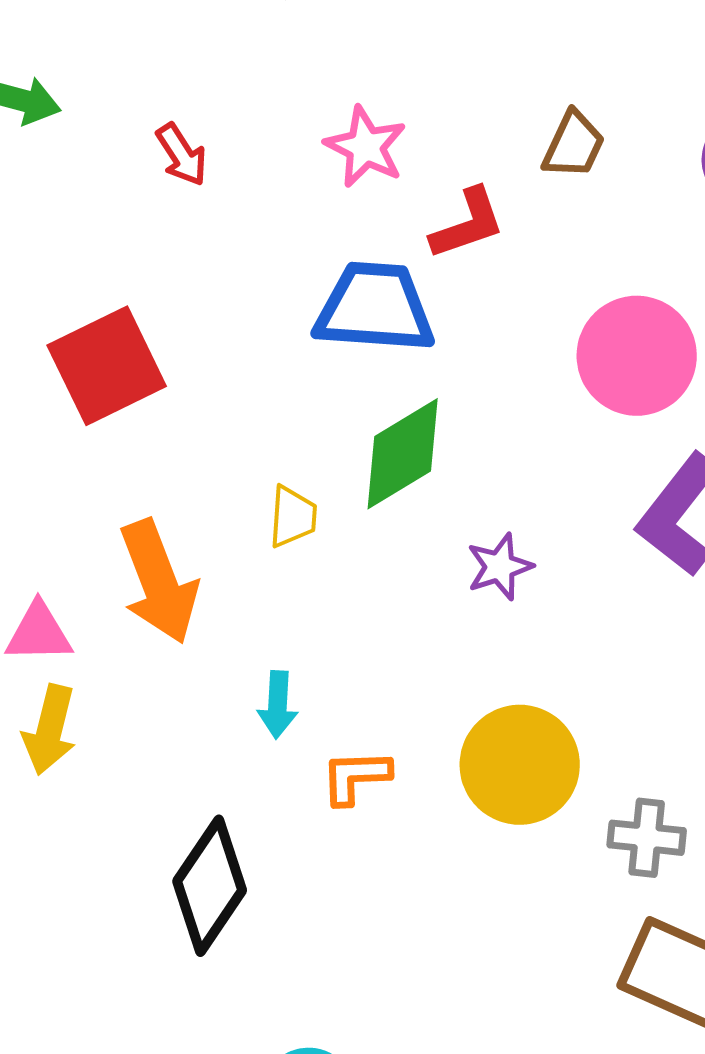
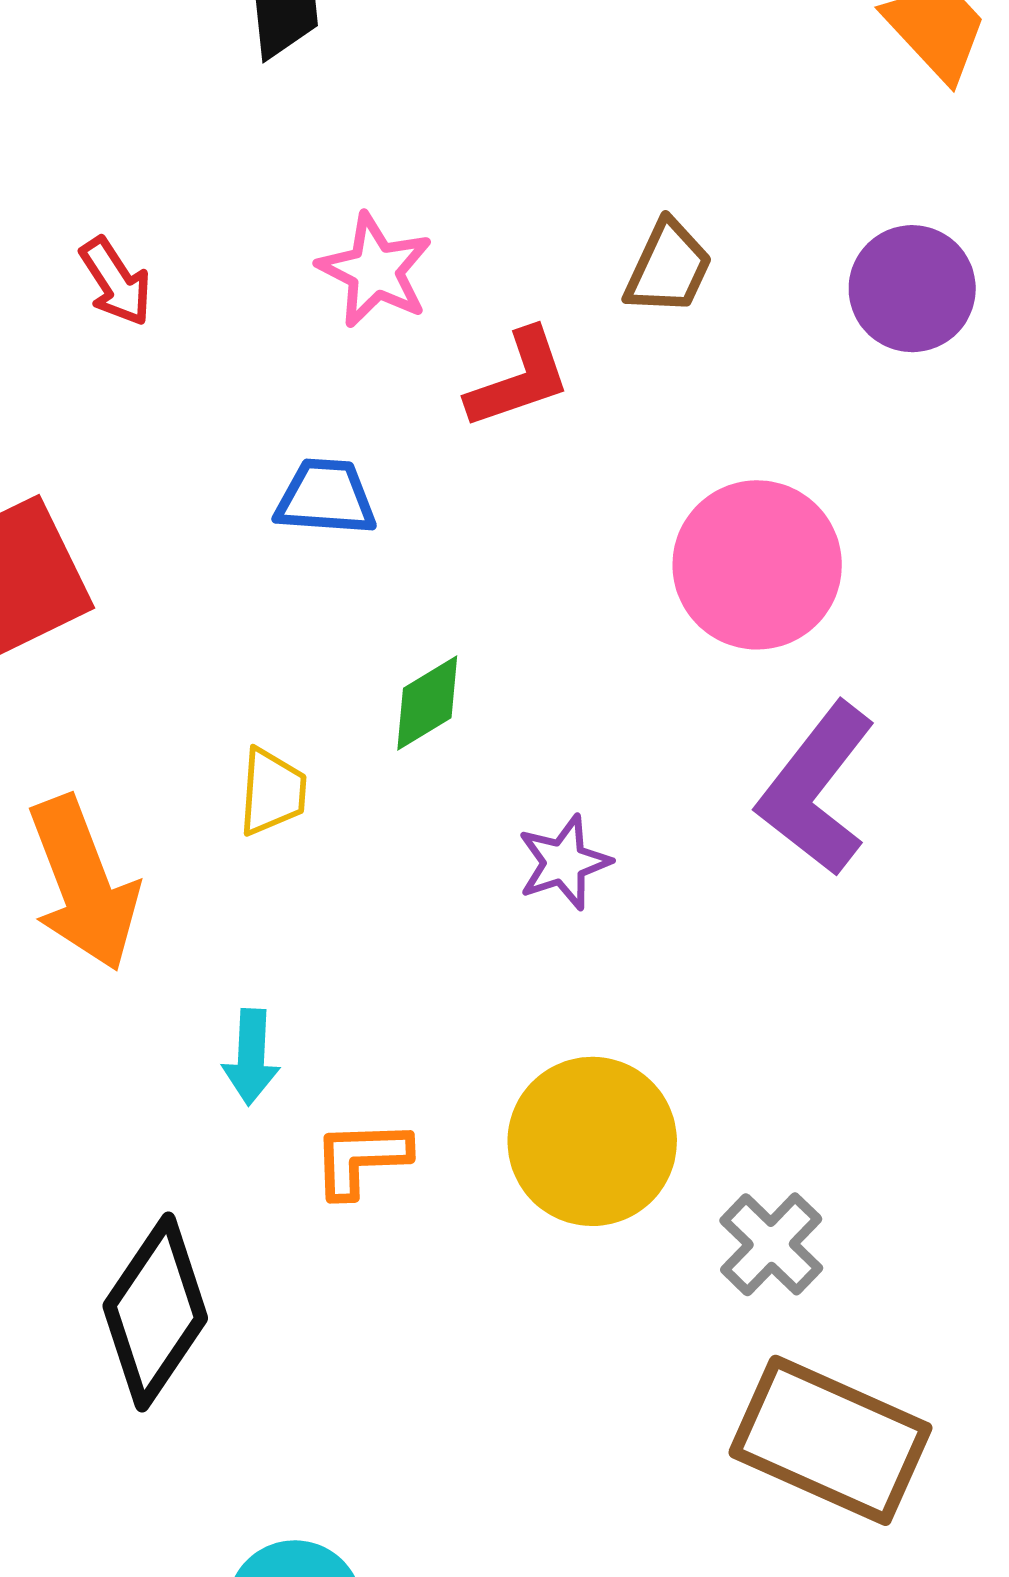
blue trapezoid: (375, 308) -> (326, 497), moved, size x0.6
green diamond: (403, 454) -> (427, 703), size x0.6
gray cross: (647, 838) -> (771, 1244), turned 38

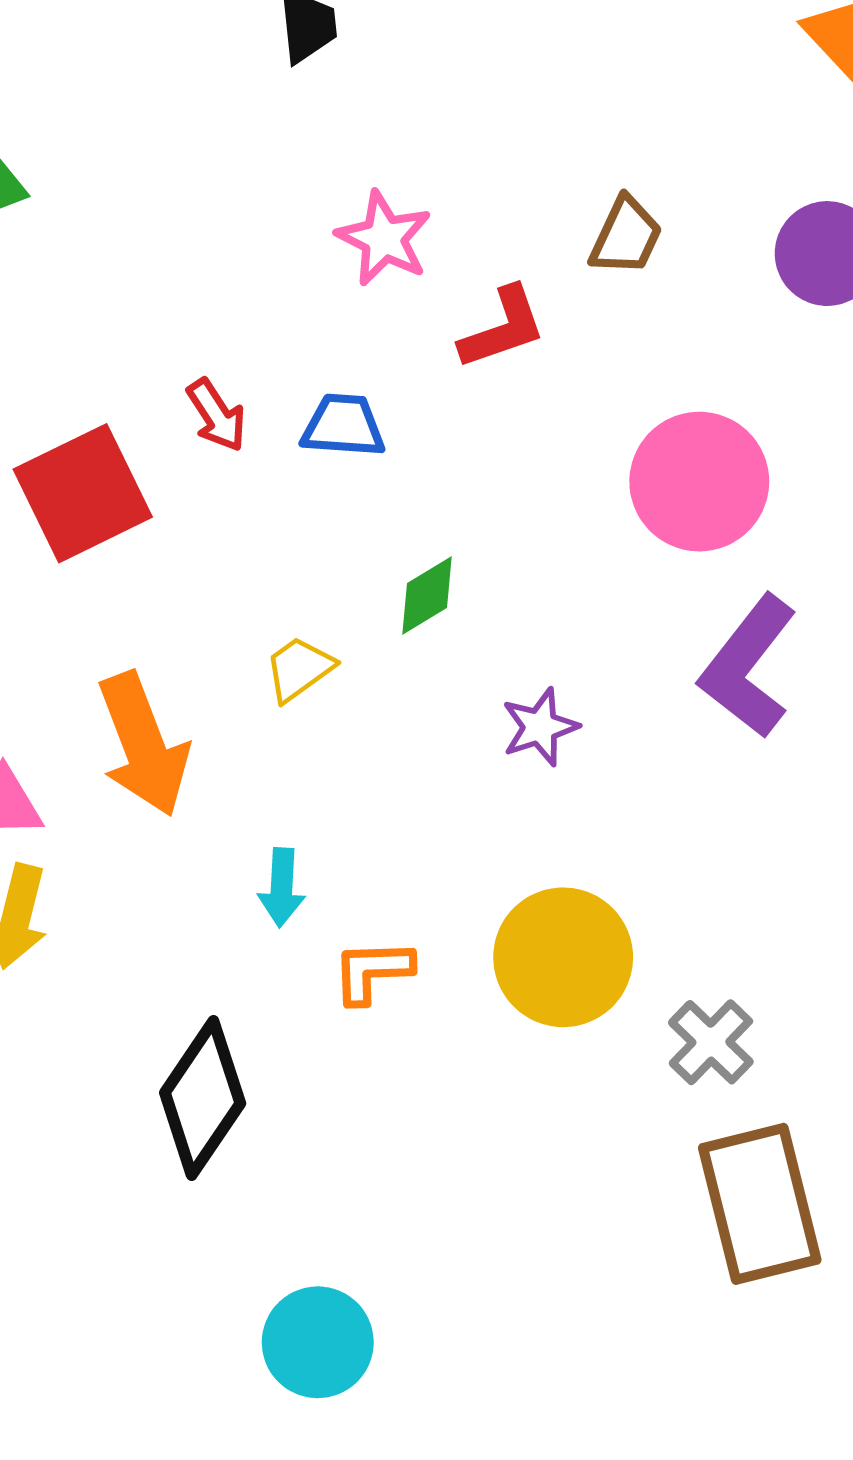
red arrow: (116, 282) -> (217, 415), moved
yellow trapezoid: (272, 792) -> (299, 669), turned -130
brown rectangle: (830, 1440) -> (760, 1204), turned 52

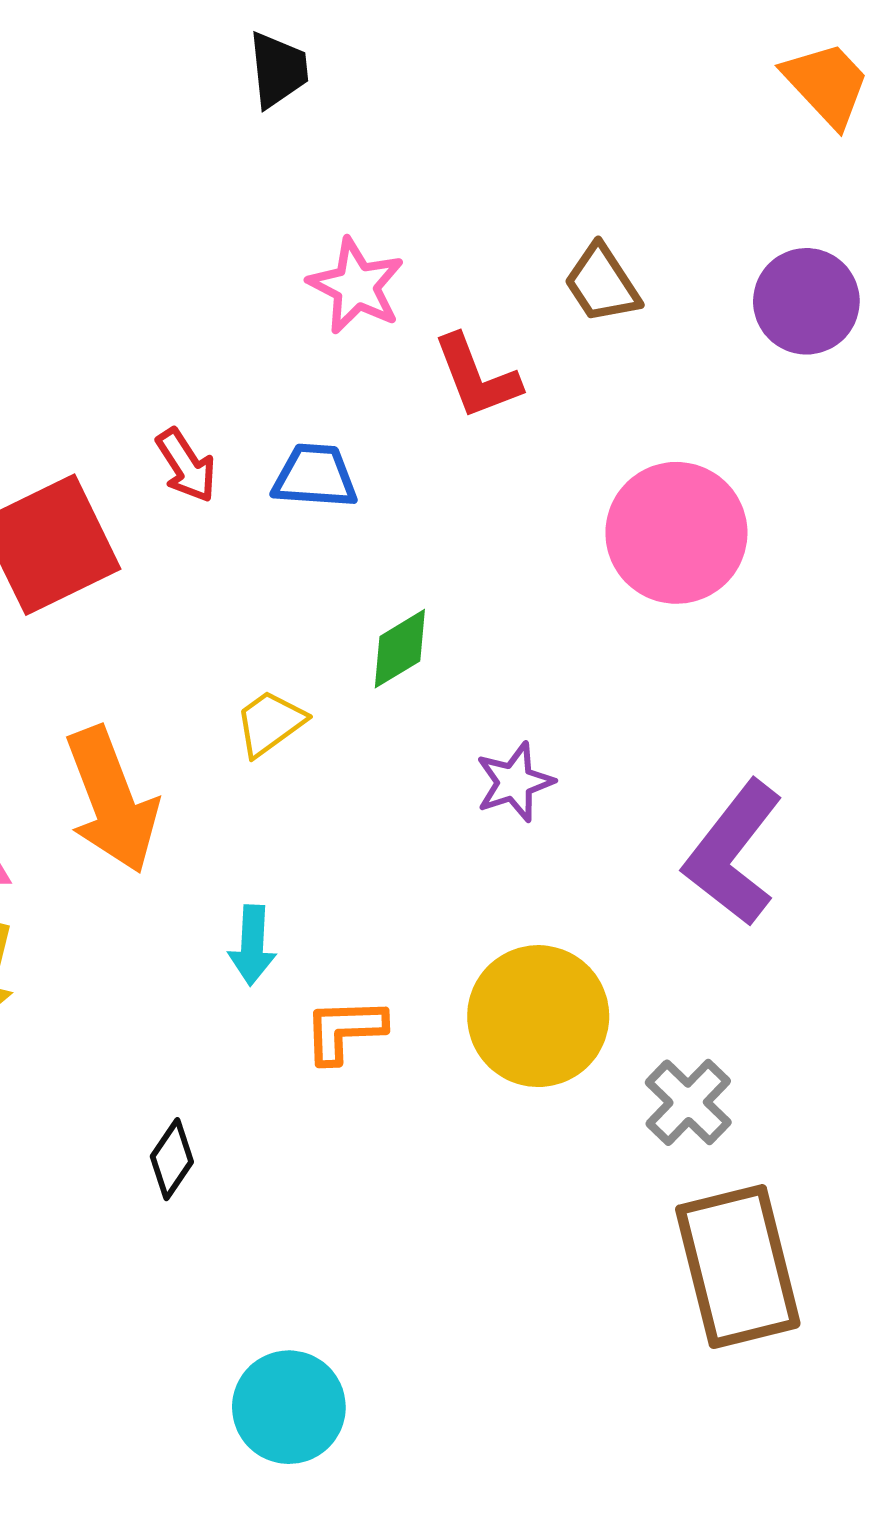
brown trapezoid: (626, 236) -> (602, 284), turned 122
red L-shape: (503, 328) -> (477, 377), turned 88
purple L-shape: (748, 666) -> (733, 853), moved
black diamond: (203, 1098) -> (172, 1159), size x0.5

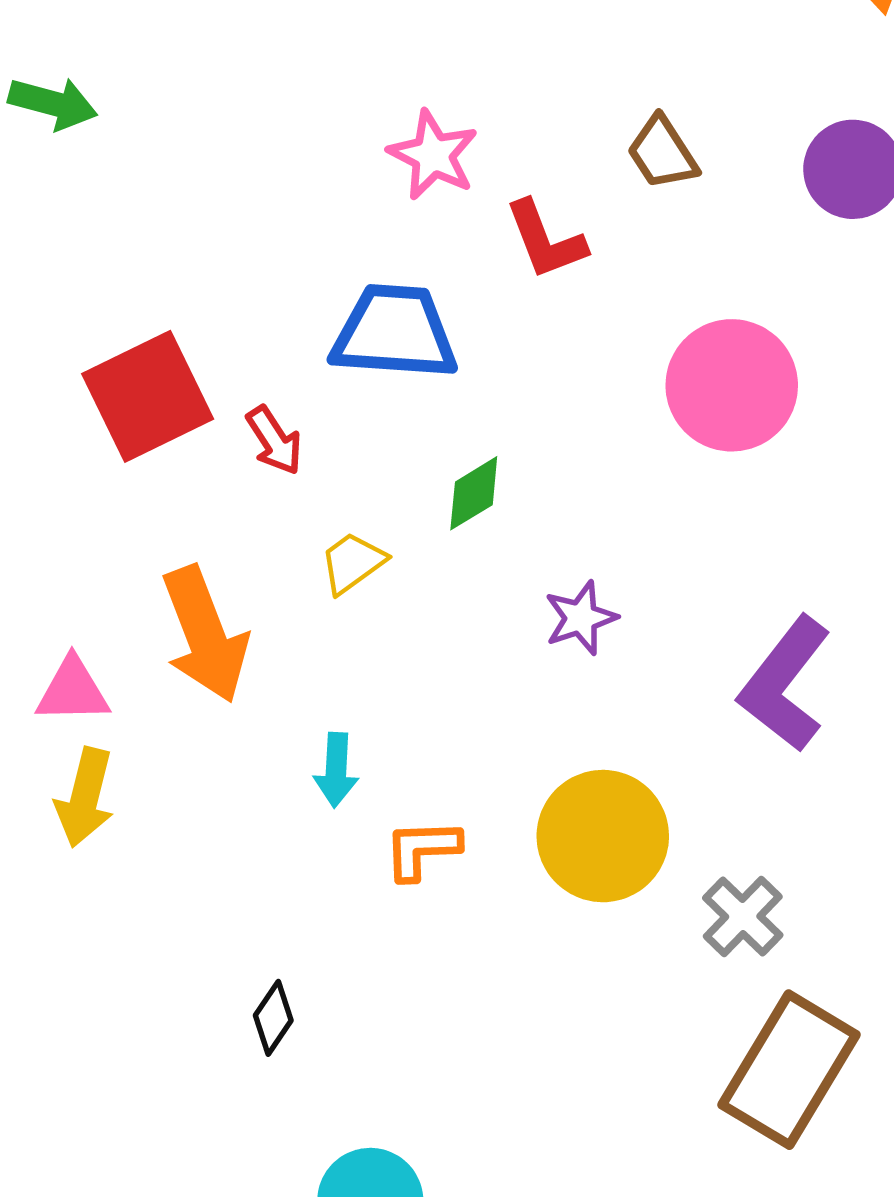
red arrow: (186, 466) -> (274, 440), moved
blue trapezoid: (315, 476) -> (395, 332), size x1.6
black diamond: (172, 1159) -> (273, 1018), moved
brown rectangle: (738, 1267) -> (789, 1070), turned 45

